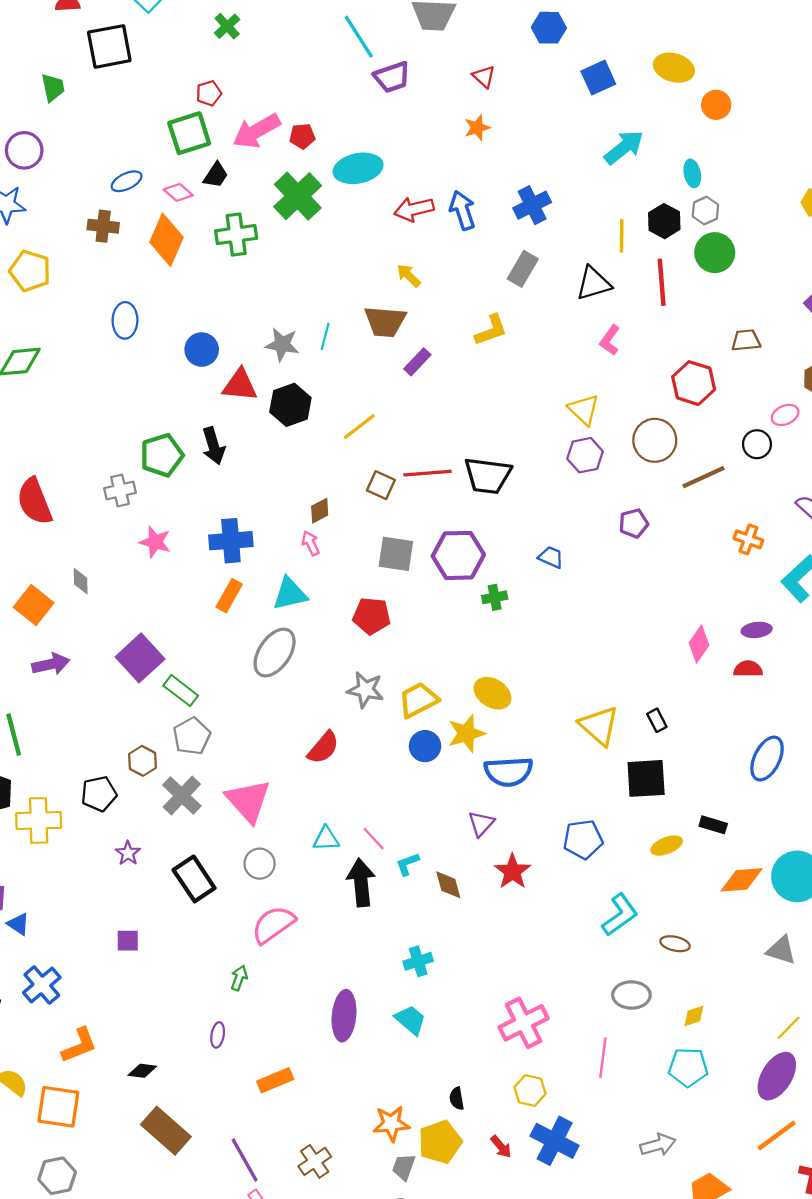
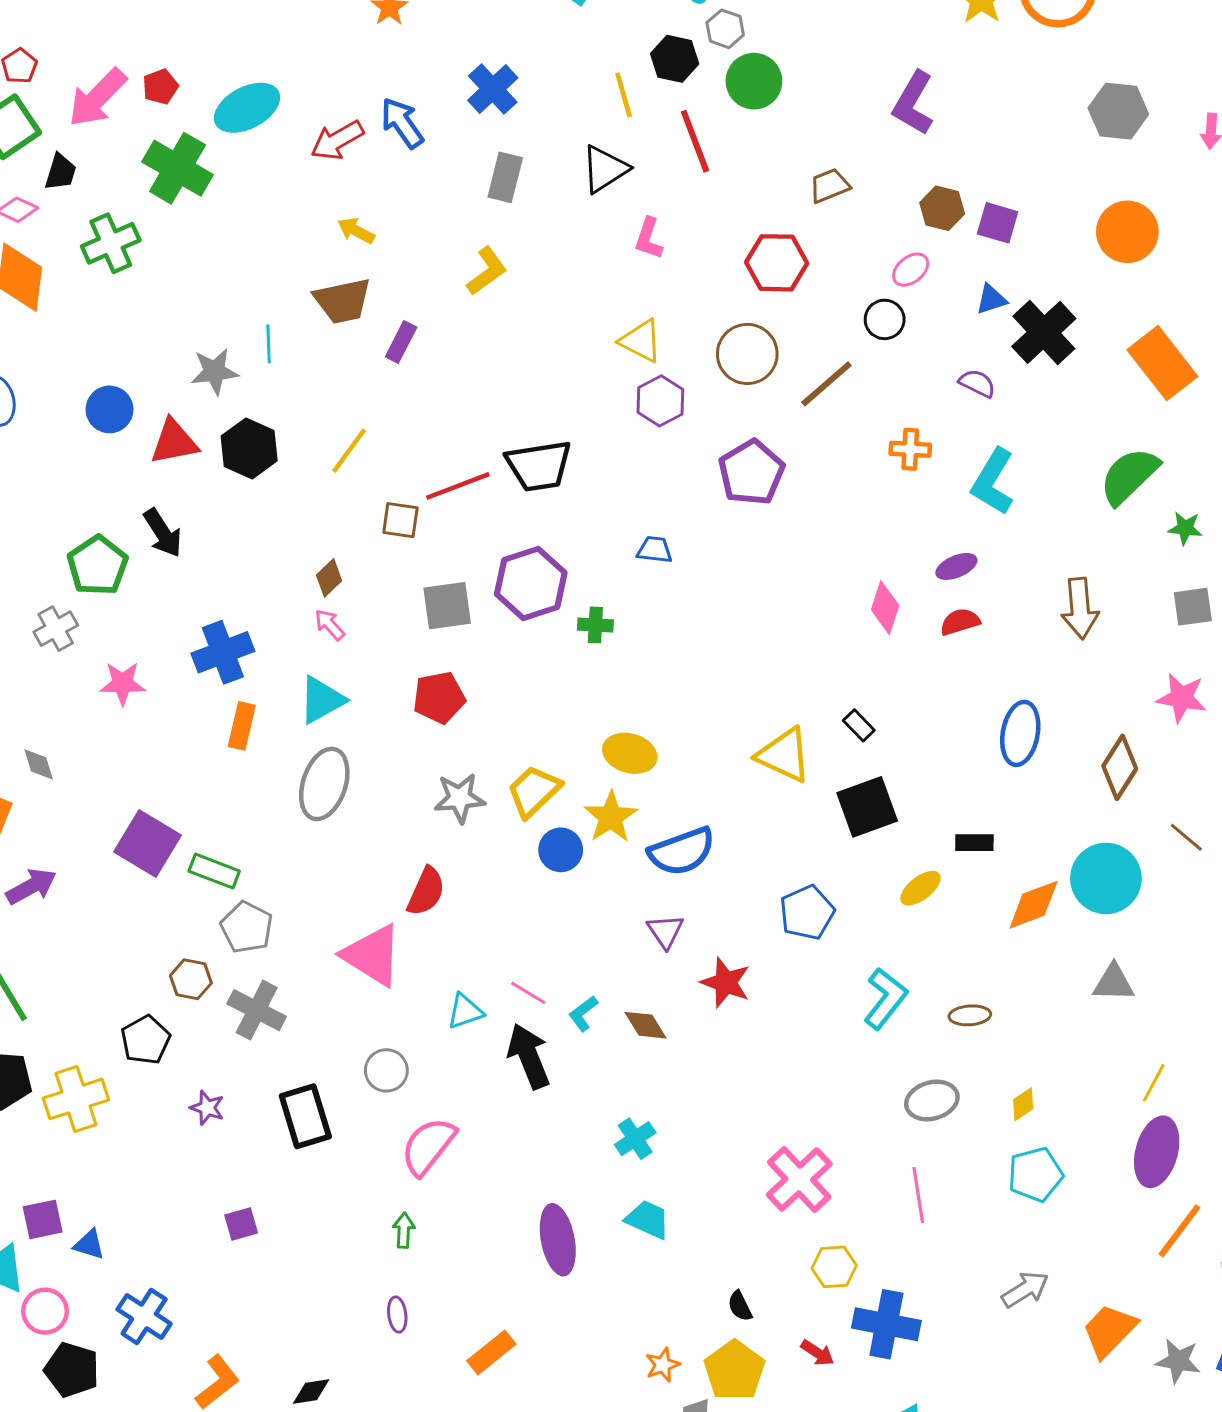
purple pentagon: (634, 523) -> (751, 472), size x1.6
green cross: (495, 597) -> (595, 625), turned 30
pink triangle: (248, 801) -> (372, 955), moved
black rectangle: (194, 879) -> (305, 1116), turned 33
orange star: (391, 1124) -> (663, 1365), size x0.7

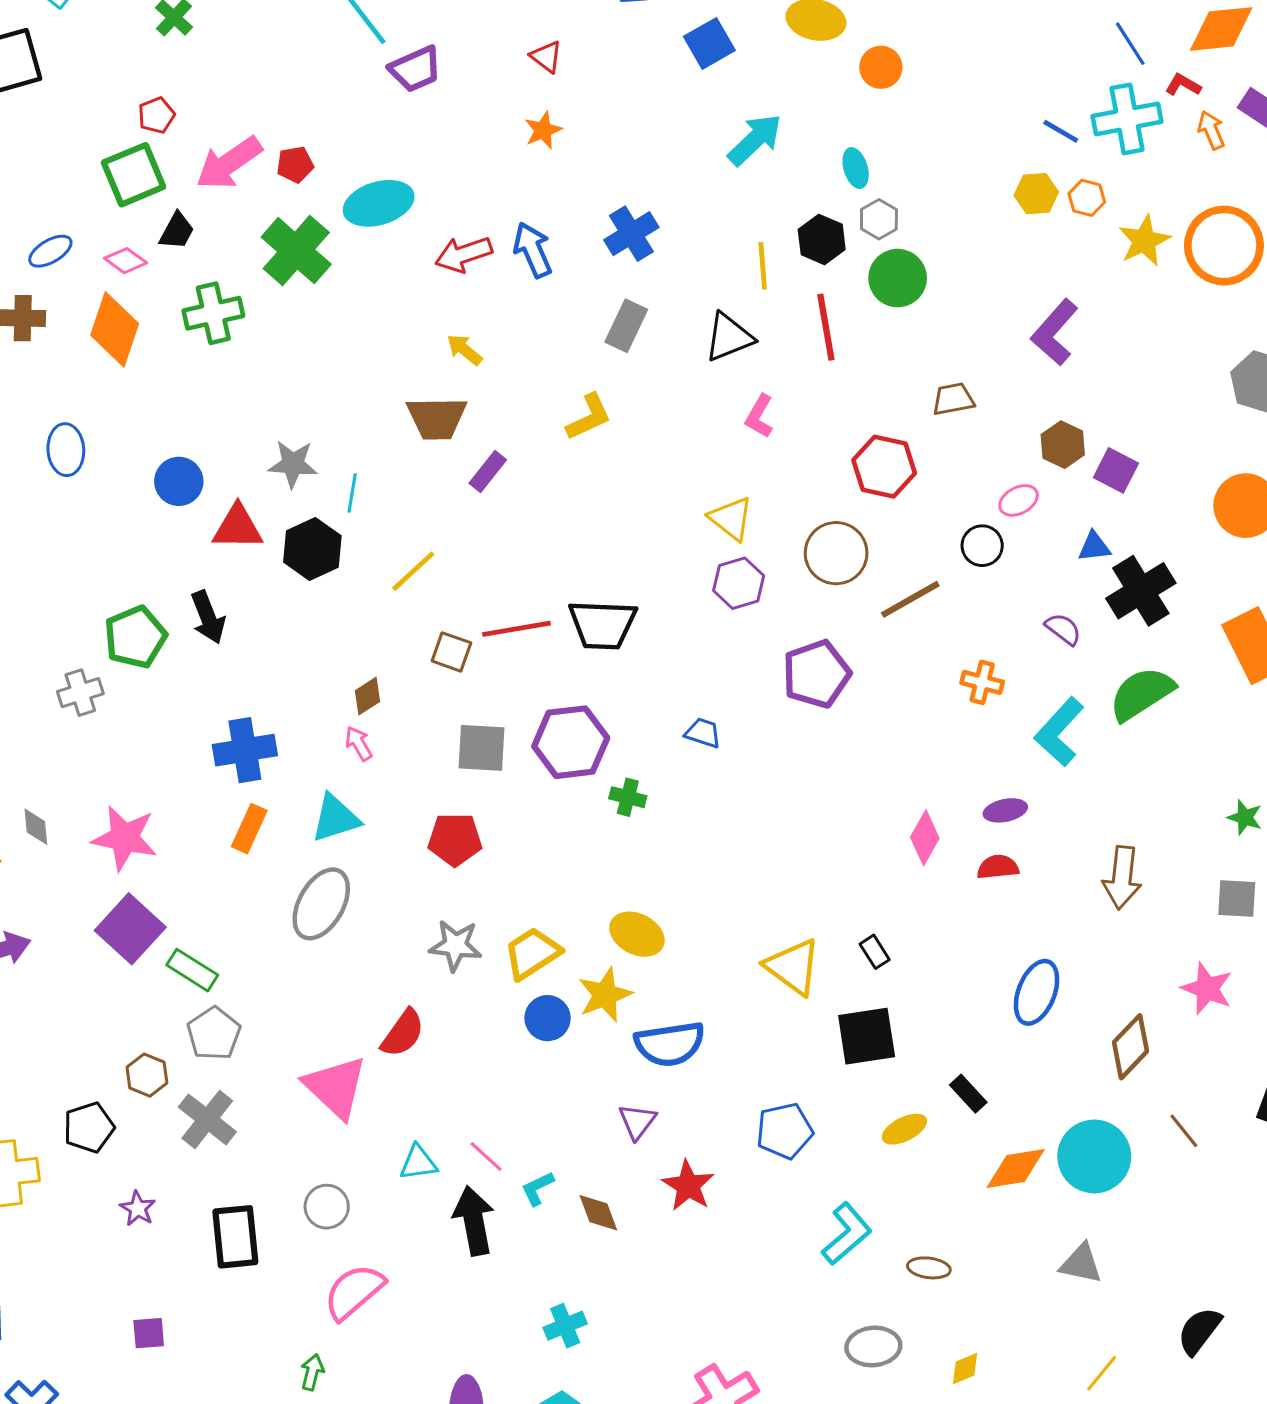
cyan line: (269, 344) -> (352, 493), moved
green semicircle: (1129, 476) -> (1142, 694), moved
pink star: (123, 683) -> (125, 838), moved, size x1.4
black rectangle: (974, 843) -> (968, 1094), turned 36

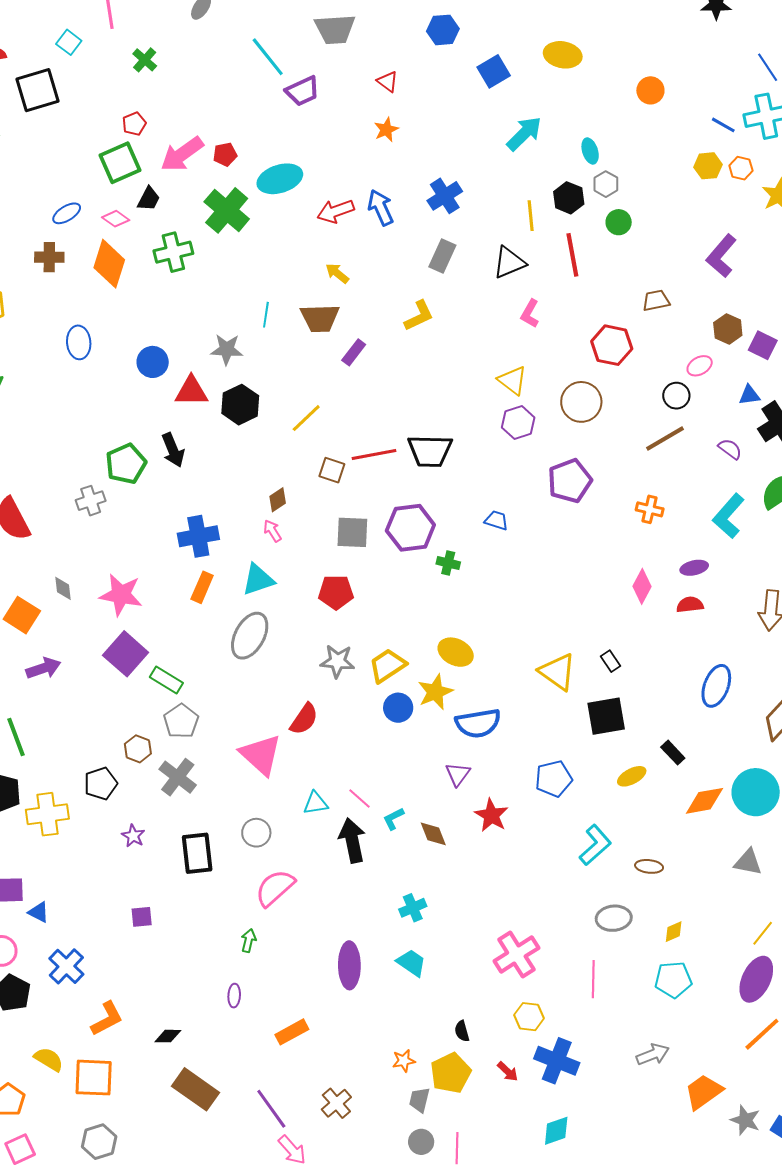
orange circle: (881, 67) -> (650, 90), moved
green circle: (898, 278) -> (619, 222), size x0.7
cyan line: (352, 493) -> (266, 315), moved
brown line: (910, 599) -> (665, 439), moved
orange cross: (982, 682) -> (650, 509), moved

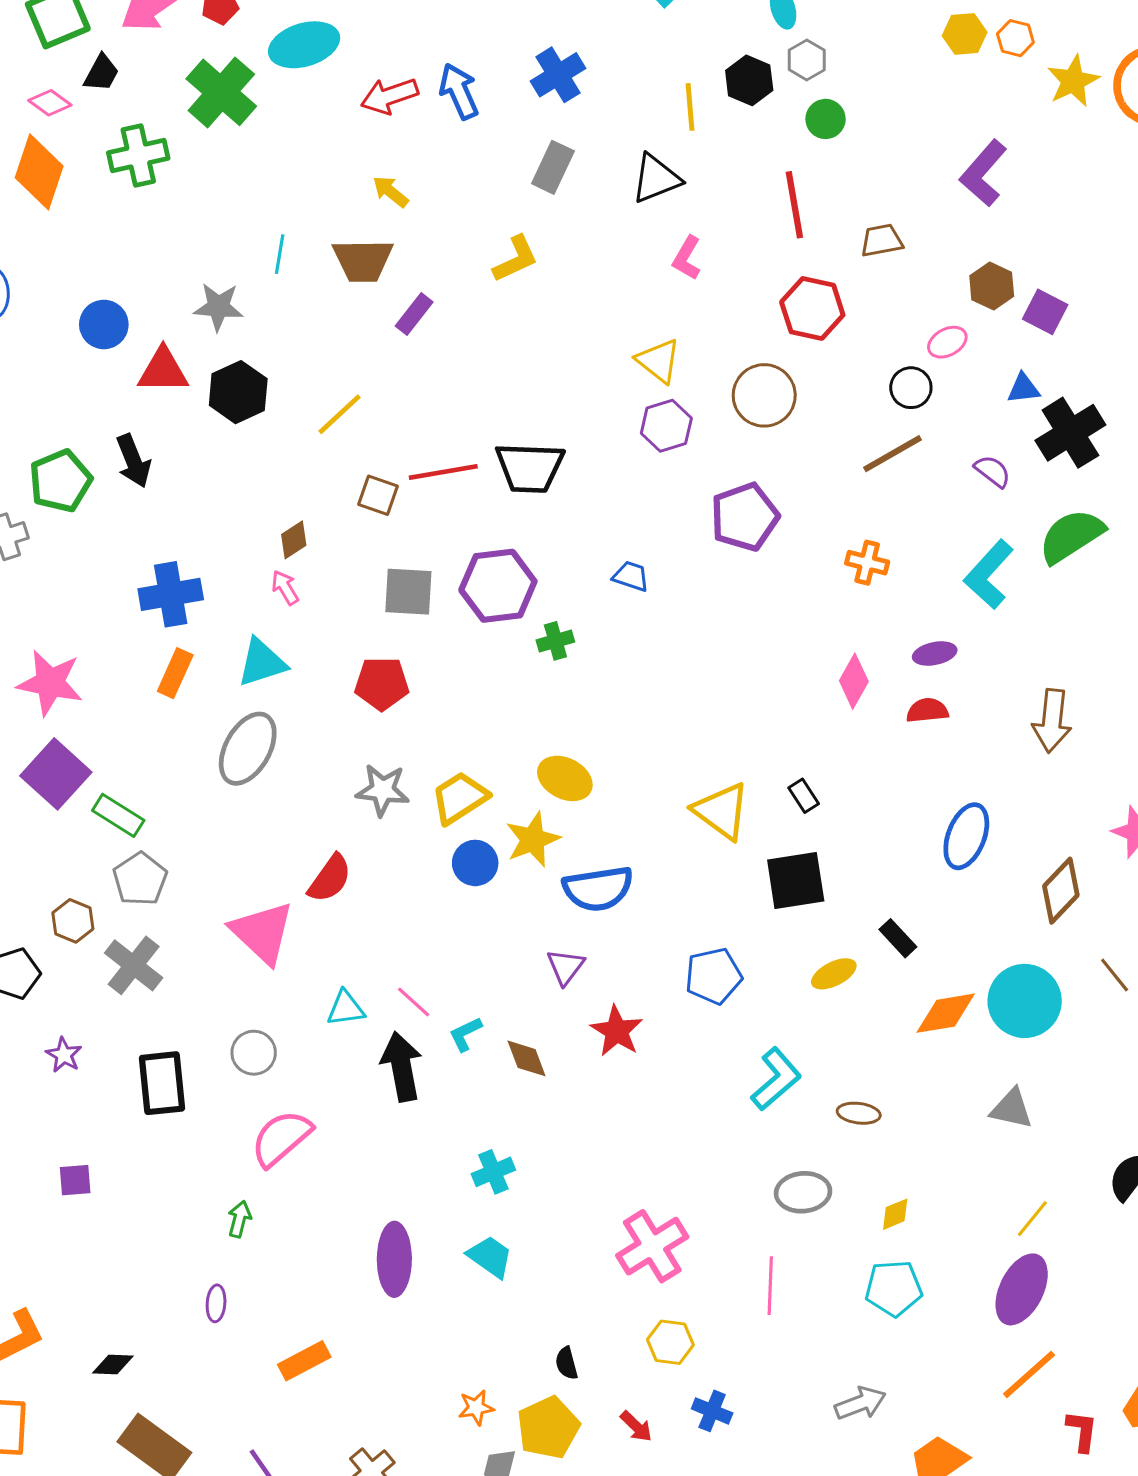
red line: (572, 255) -> (794, 205), moved
green cross: (448, 563) -> (555, 641), turned -30
blue cross: (557, 1061) -> (712, 1411), size x0.6

